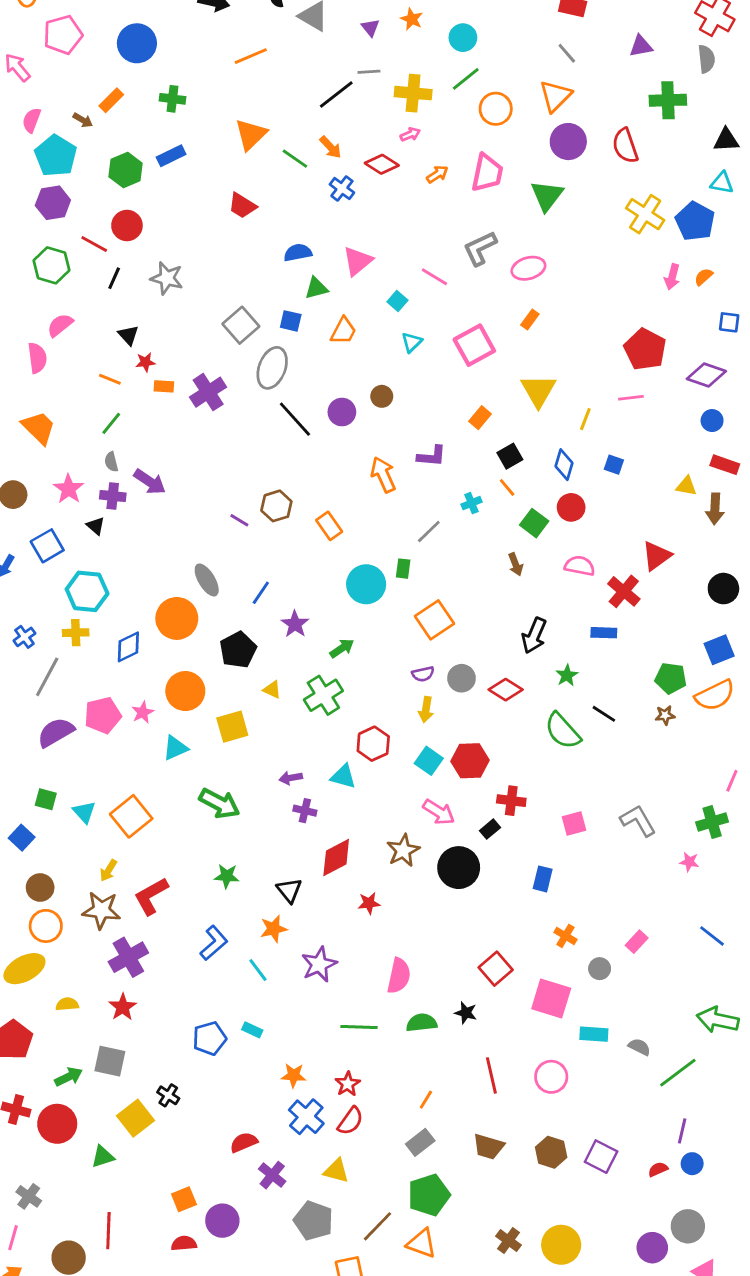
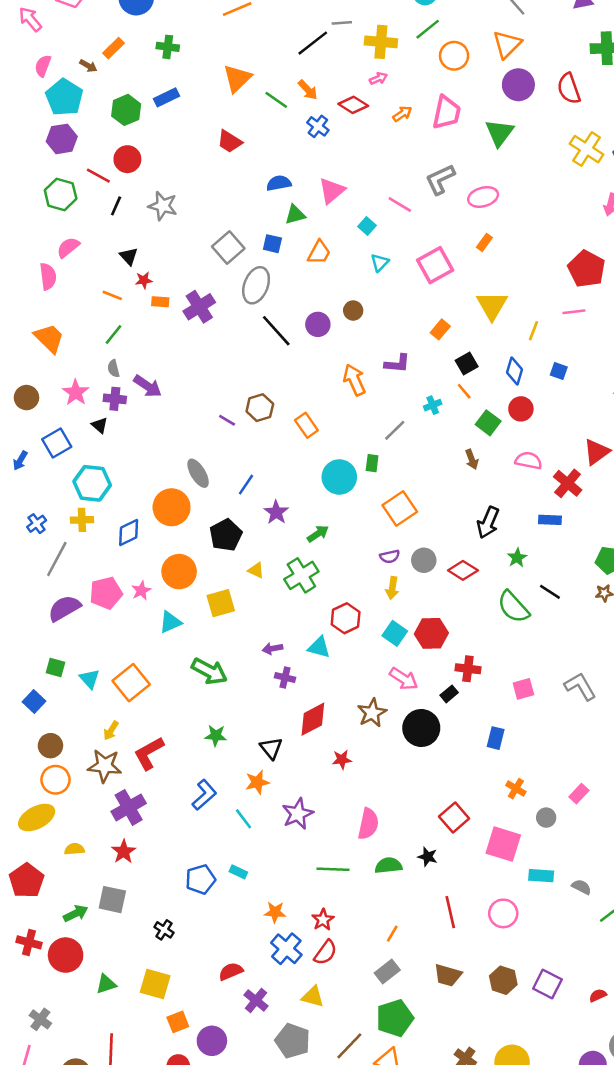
yellow square: (135, 1118) -> (155, 984), moved, turned -36

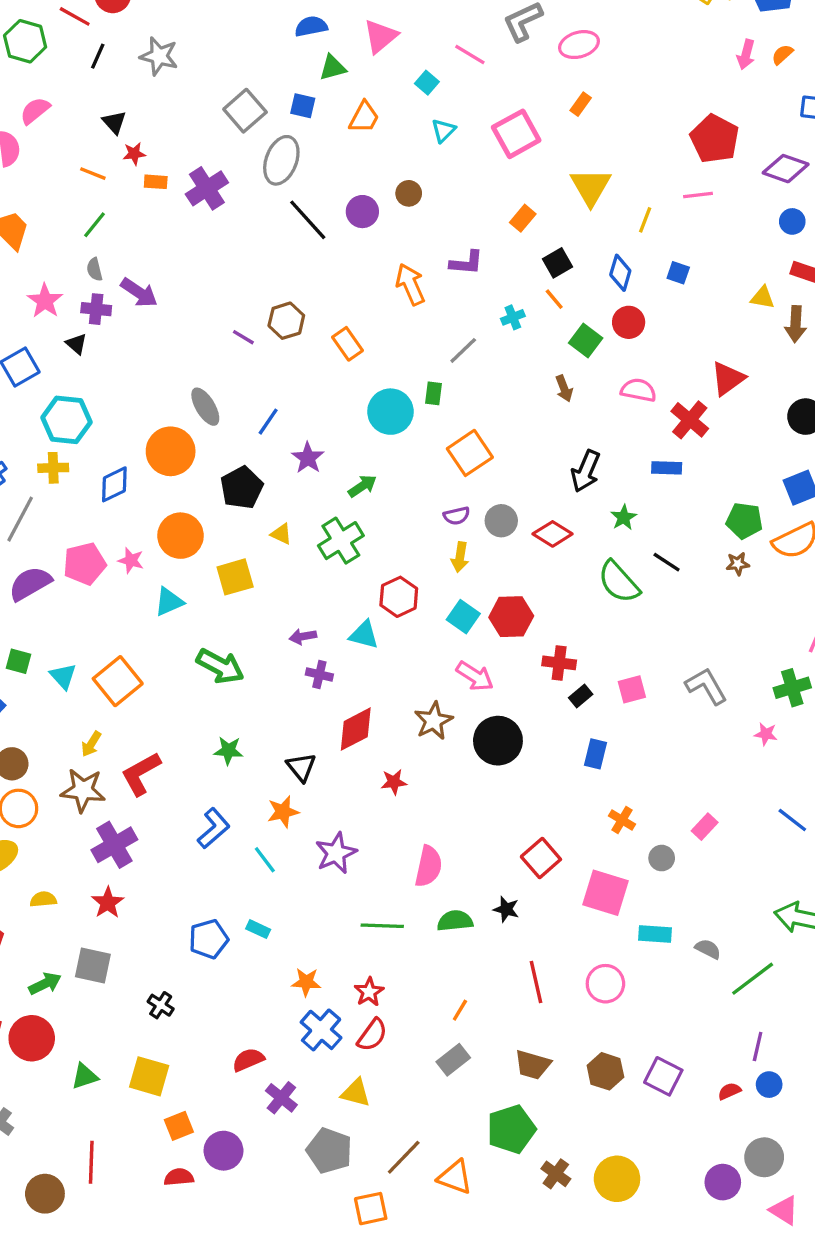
pink star: (141, 591) -> (131, 560), turned -30
black rectangle: (449, 694) -> (581, 696), moved
green pentagon: (395, 1018) -> (511, 1129), moved

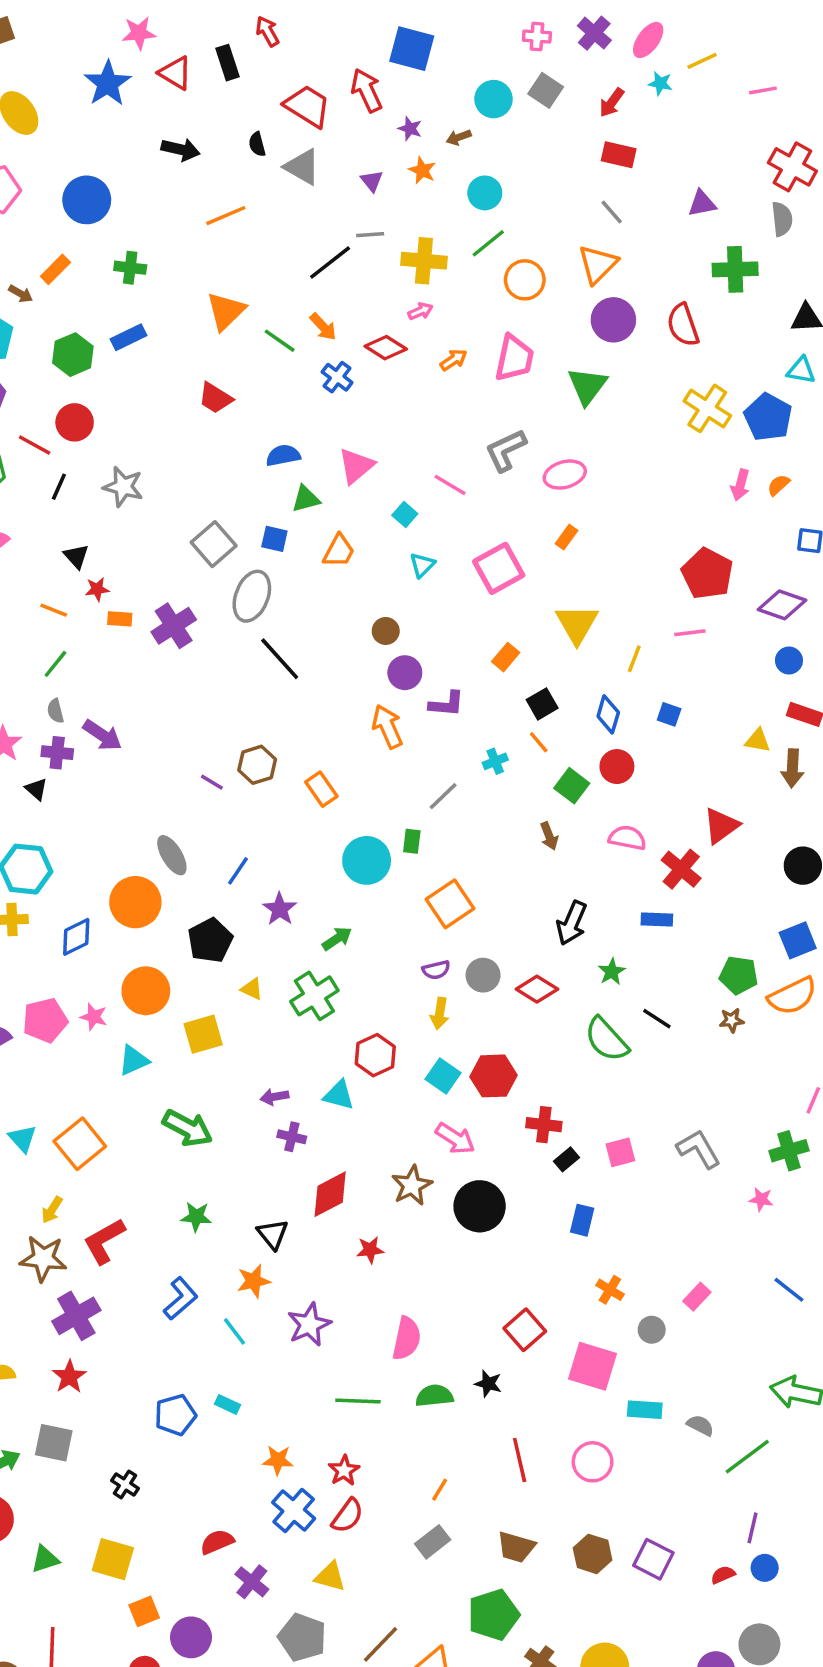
purple circle: (362, 212) -> (405, 673), moved

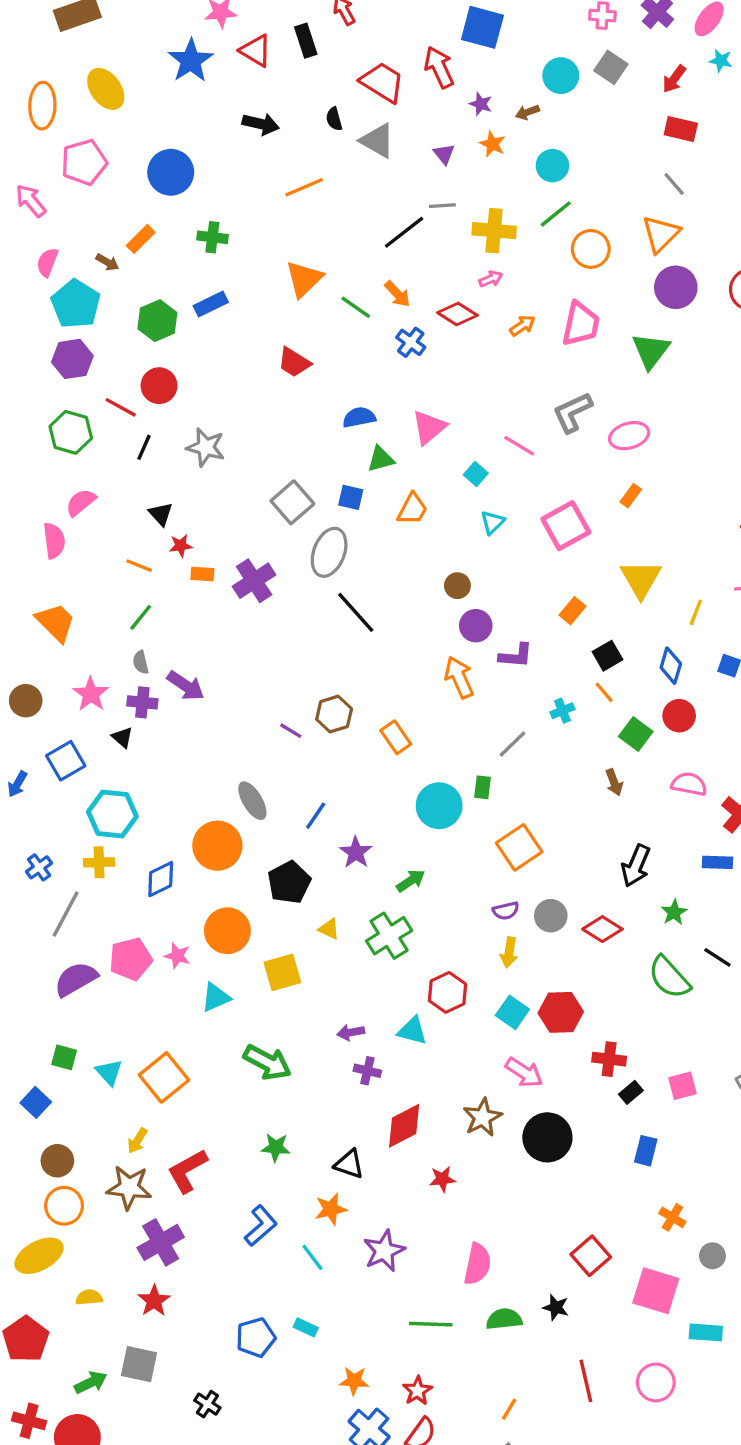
black triangle: (273, 1234) -> (349, 1164), turned -32

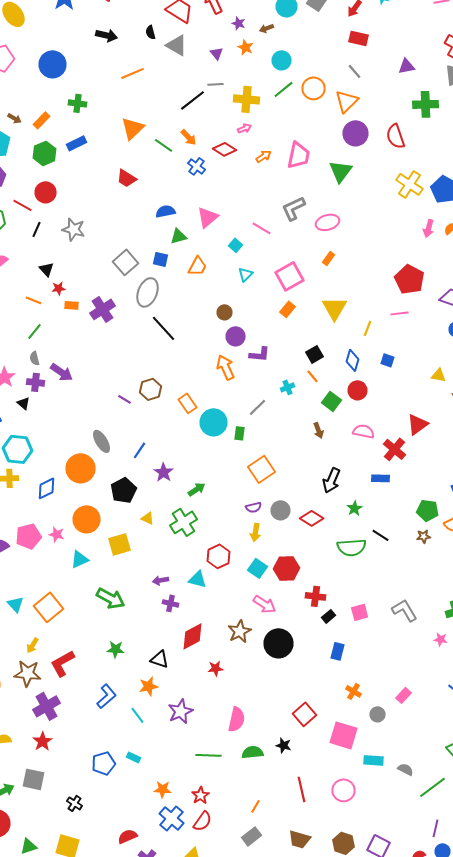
orange rectangle: (141, 239) -> (42, 120), moved
orange circle: (591, 249) -> (314, 88), moved
orange rectangle: (572, 611) -> (288, 309), moved
cyan circle: (439, 806) -> (214, 422), moved
green semicircle: (669, 977) -> (352, 547), turned -52

